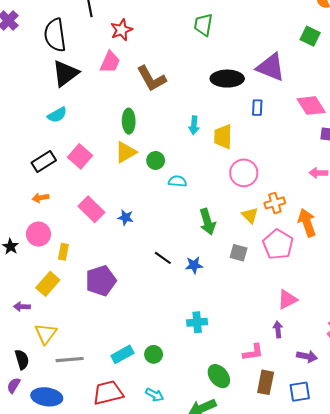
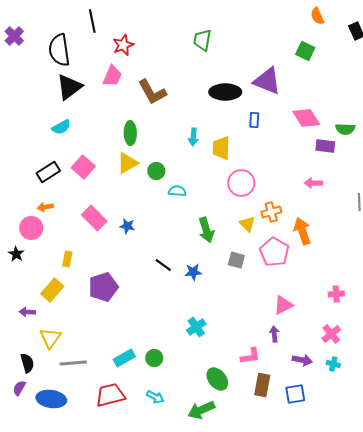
pink circle: (38, 234) -> (31, 228), moved
cyan cross: (197, 322) -> (196, 327), turned -30

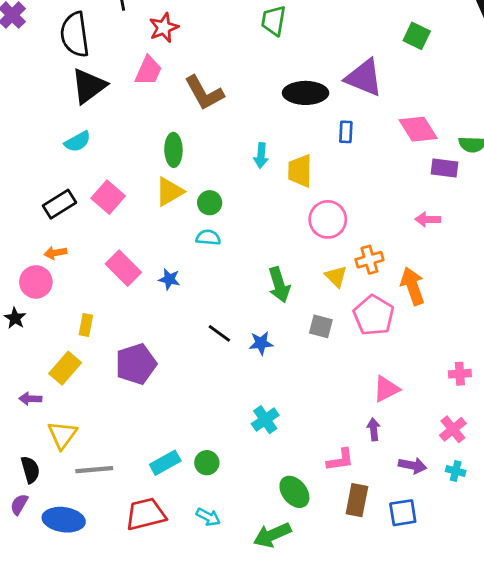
cyan semicircle: (177, 191) -> (208, 237), moved

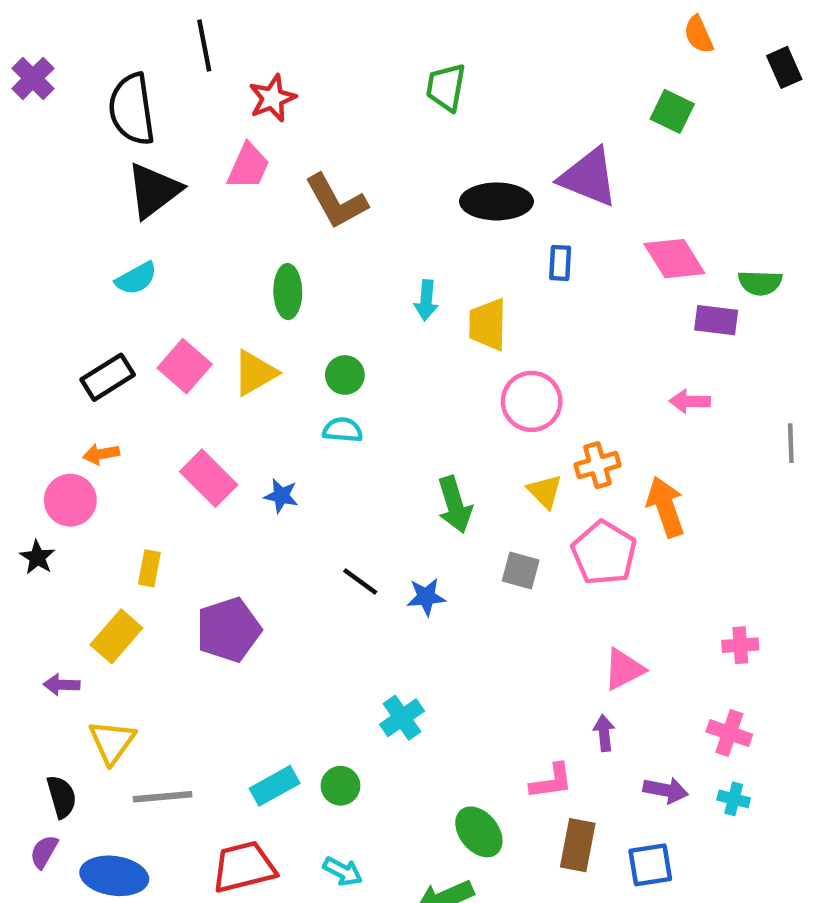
yellow triangle: (169, 192) -> (255, 373), moved
cyan cross: (265, 420) -> (402, 718), moved
pink cross: (453, 429) -> (729, 733), turned -32

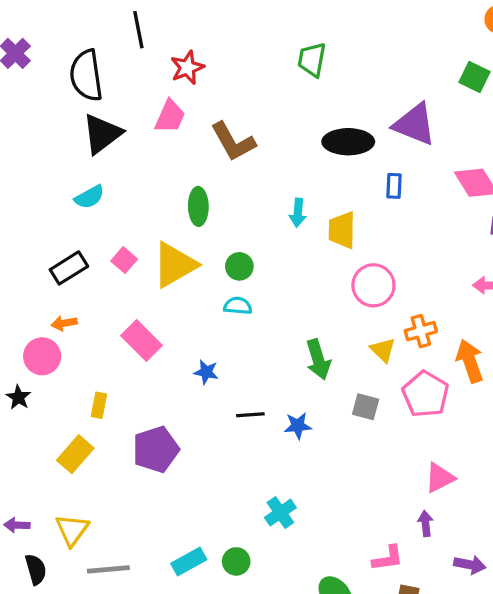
pink square: (185, 366) -> (124, 260), size x0.7
yellow triangle: (255, 373) -> (175, 265), size x1.4
blue star: (281, 496) -> (206, 372), moved
black line: (360, 581) -> (250, 415), turned -40
purple arrow: (62, 685) -> (17, 525), moved

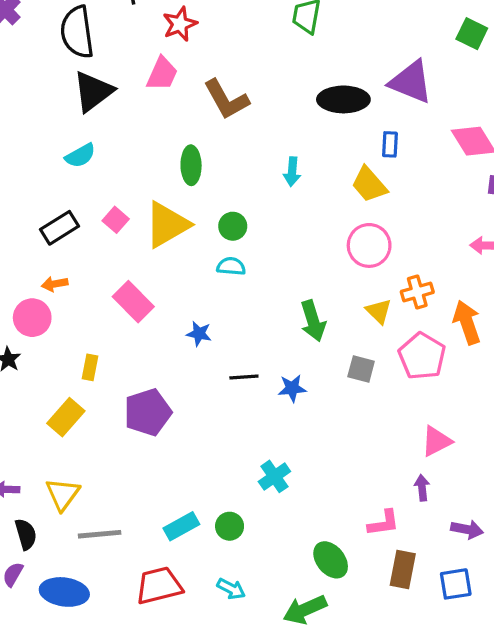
yellow trapezoid: (342, 230) -> (369, 184), moved, turned -42

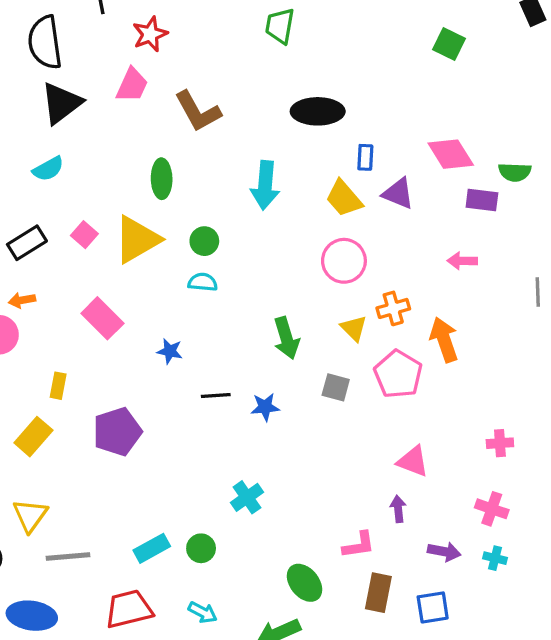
purple triangle: (411, 82) -> (398, 193), moved, size x0.7
cyan arrow: (292, 172) -> (265, 185), size x1.6
pink triangle: (436, 441) -> (413, 461), turned 48

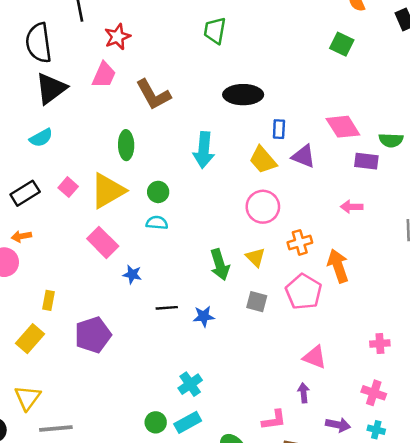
pink rectangle: (102, 318) -> (103, 242), moved
yellow triangle: (354, 328) -> (255, 257), moved
cyan rectangle: (152, 548) -> (188, 422), moved

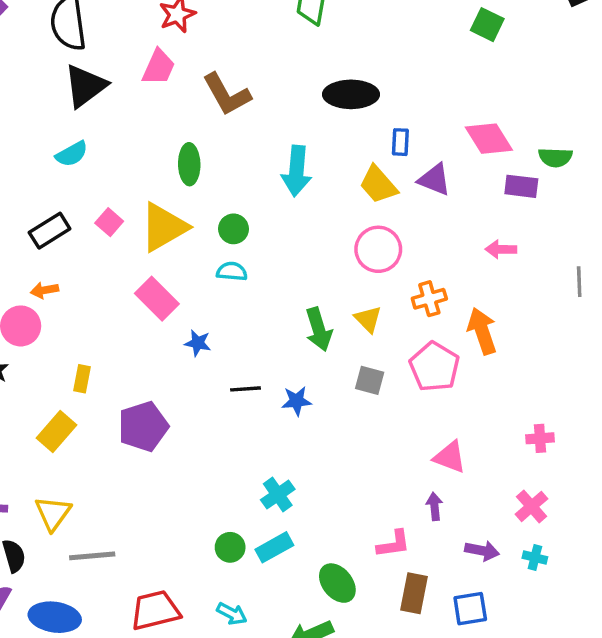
pink cross: (374, 393) -> (531, 506), turned 30

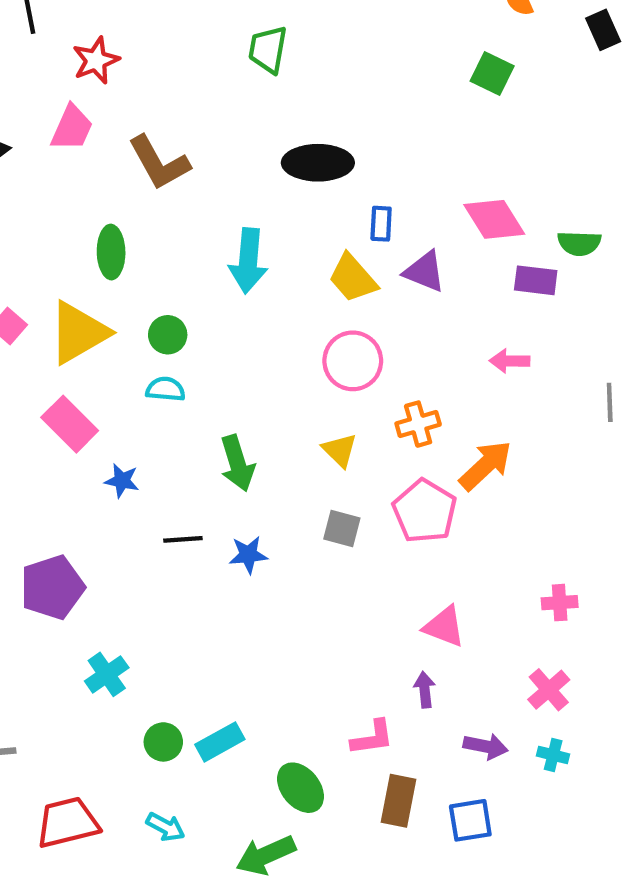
green arrow: (319, 329) -> (237, 463), moved
orange arrow: (482, 331) -> (486, 465), turned 66
cyan cross: (278, 495) -> (107, 674), moved

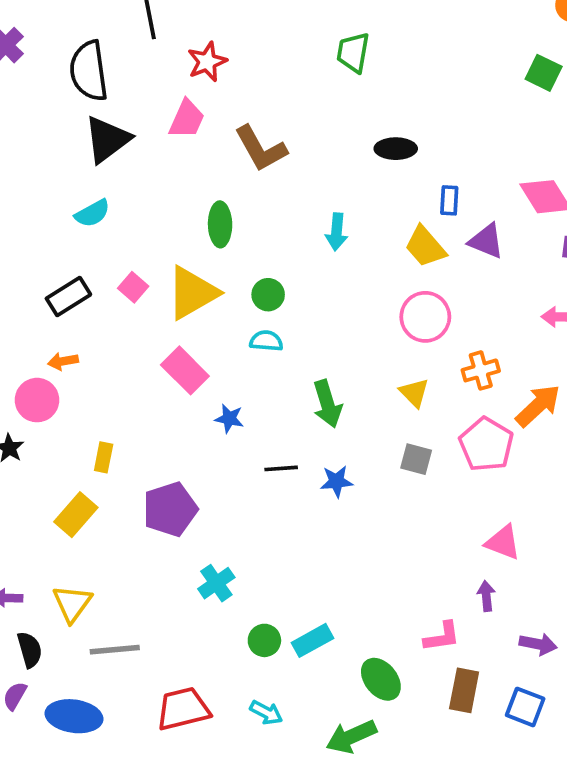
black ellipse: (318, 163) -> (396, 149), size x0.7
cyan arrow: (248, 261) -> (337, 232), size x0.7
blue square: (470, 820) -> (525, 707), turned 30

